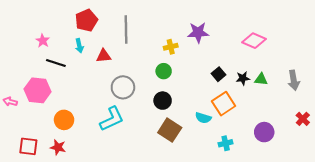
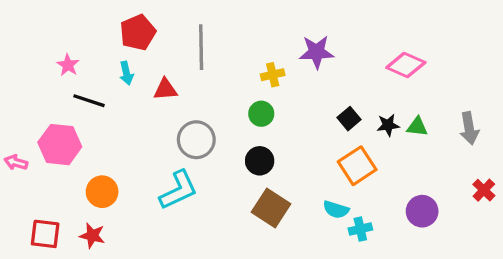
cyan semicircle: (203, 118) -> (336, 210), moved

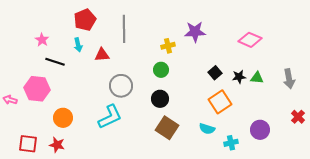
cyan cross: (360, 229) -> (231, 143), moved

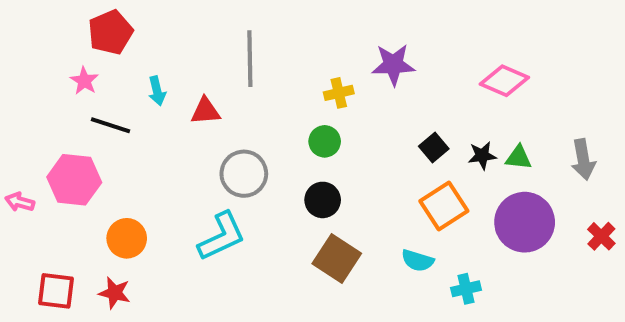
red pentagon: (85, 20) -> (111, 32), moved
purple circle: (260, 130) -> (525, 222), moved, size x1.5

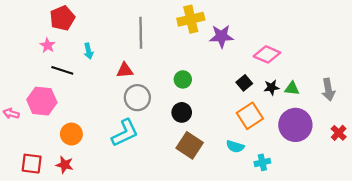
pink diamond: (504, 81) -> (267, 54), moved
yellow cross: (339, 93) -> (191, 19), moved, size x1.6
red triangle: (205, 111) -> (125, 70), moved

